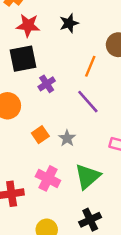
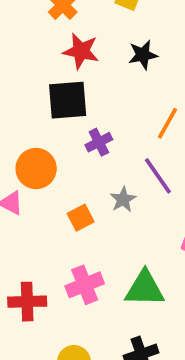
gray star: (67, 138) -> (123, 199), moved
green triangle: (88, 176) -> (145, 289), turned 36
pink cross: (48, 178) -> (85, 285), turned 35

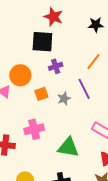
black star: (143, 55) -> (96, 25), moved
orange square: (81, 218) -> (41, 94), moved
pink cross: (85, 285) -> (34, 129), moved

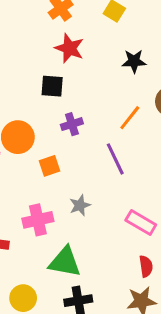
black square: (42, 42) -> (52, 86), size x0.7
gray star: (64, 99) -> (80, 205), moved
green triangle: (68, 147) -> (65, 262), moved

